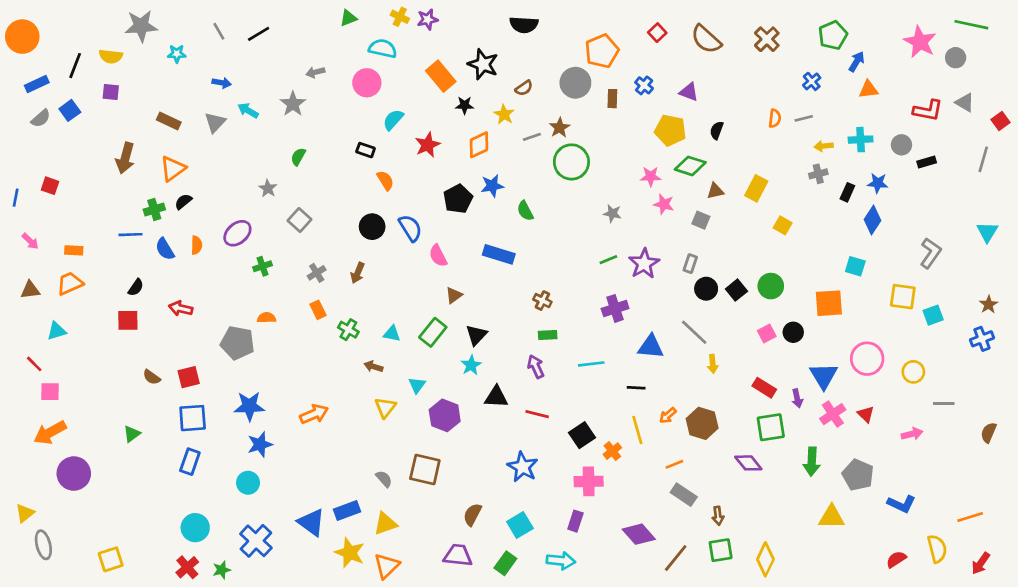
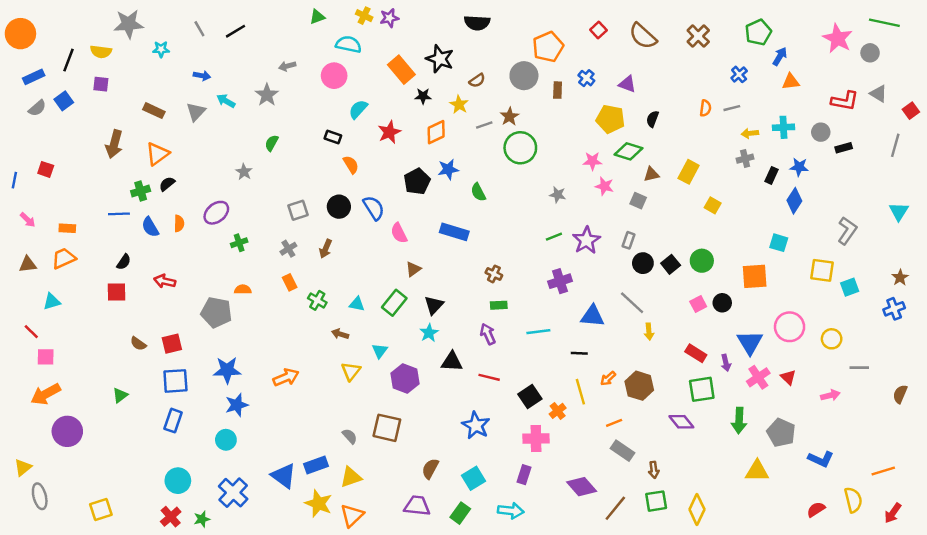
gray square: (300, 220) -> (298, 210), moved, turned 30

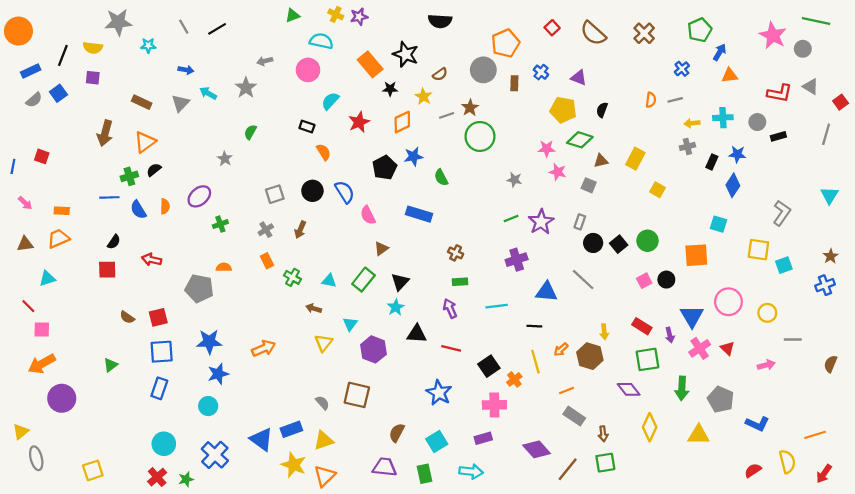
yellow arrow: (649, 332) -> (604, 332), moved
purple rectangle: (524, 475) -> (483, 438), turned 56
yellow diamond: (697, 509) -> (650, 427), moved
green rectangle: (460, 513) -> (425, 474), turned -48

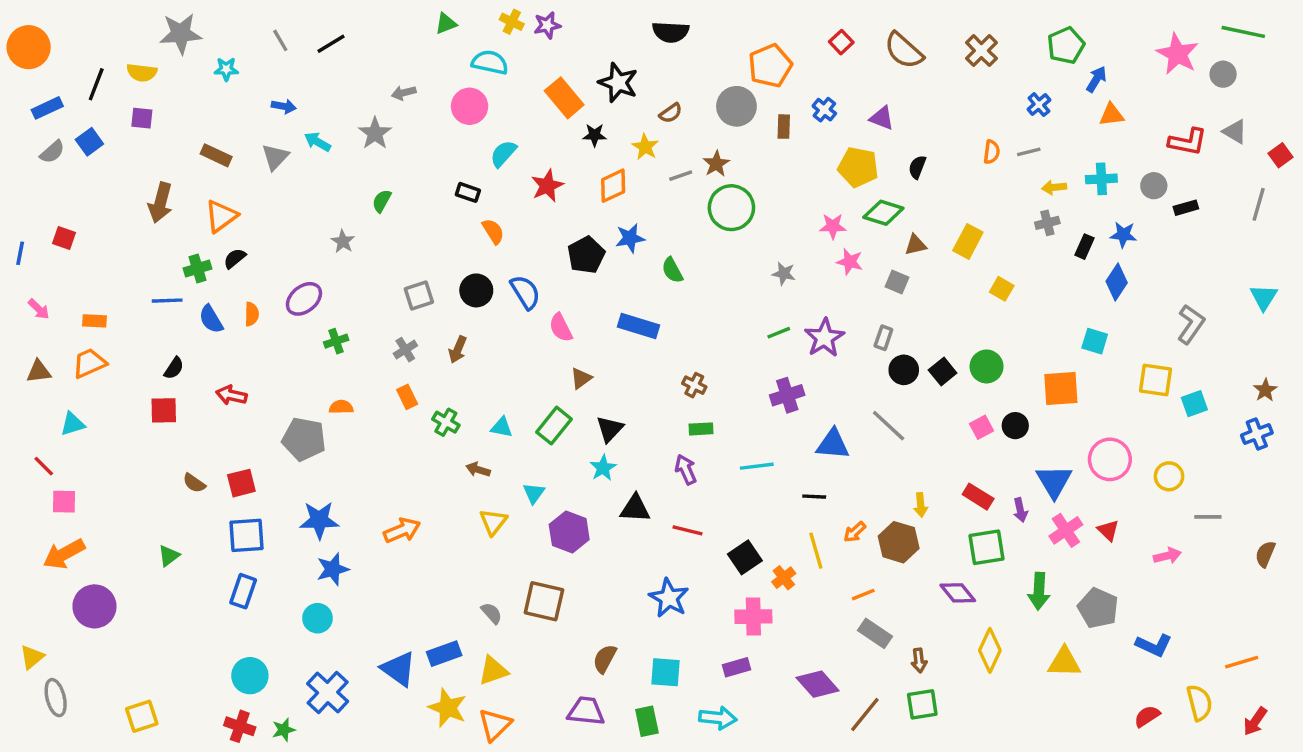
cyan square: (437, 442) -> (666, 672), turned 35
red cross: (157, 477) -> (240, 726), turned -30

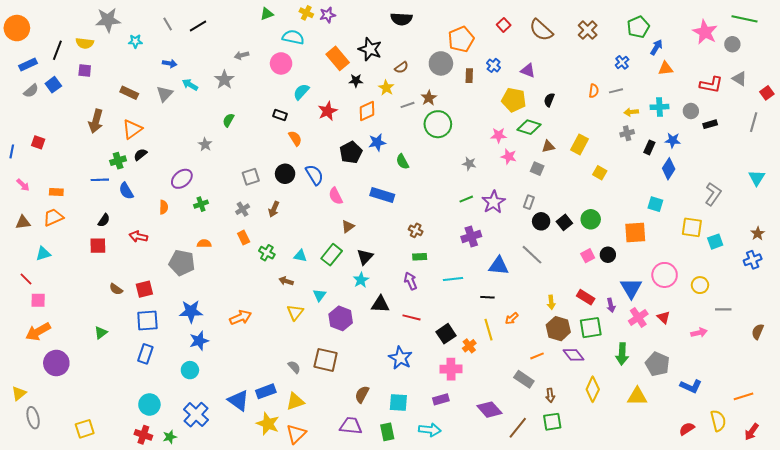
orange semicircle: (252, 314) -> (164, 207), moved
brown hexagon: (899, 542) -> (558, 329), moved
orange line: (863, 595) -> (537, 356), moved

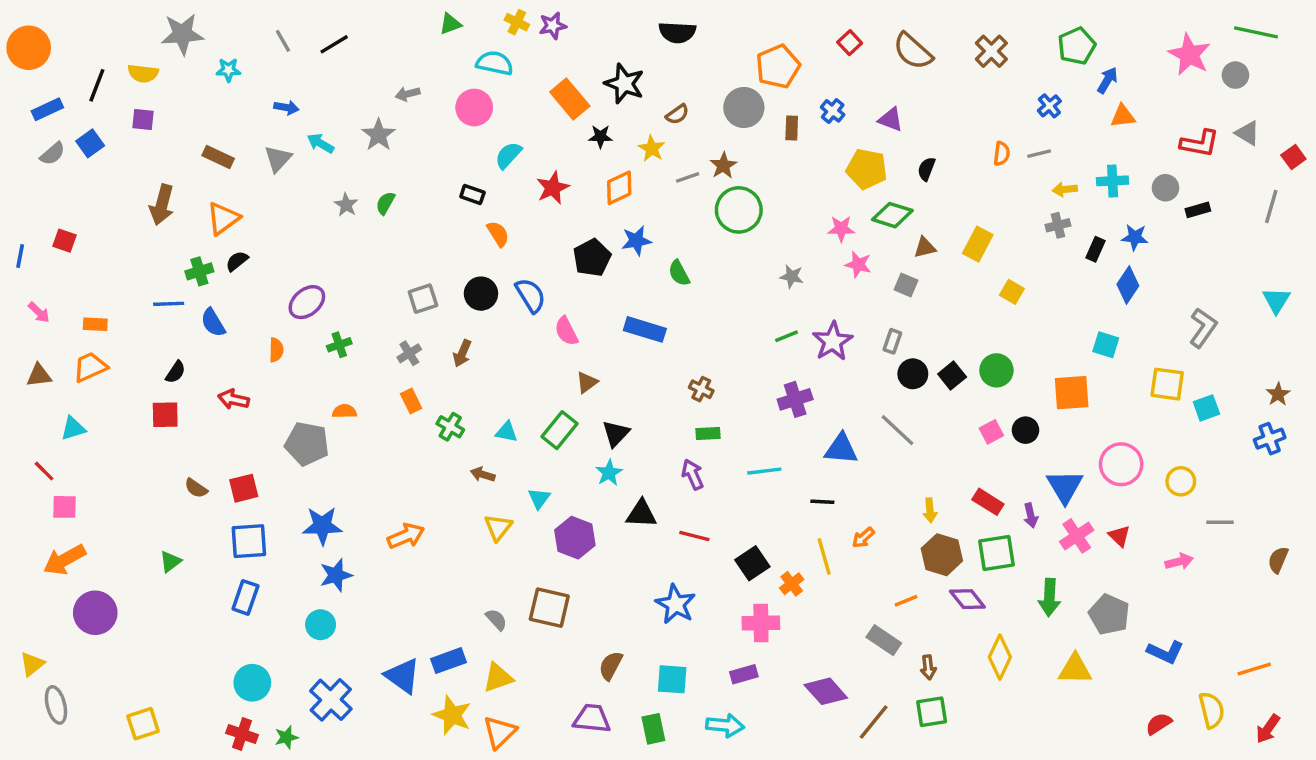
gray star: (205, 144) -> (346, 205), moved

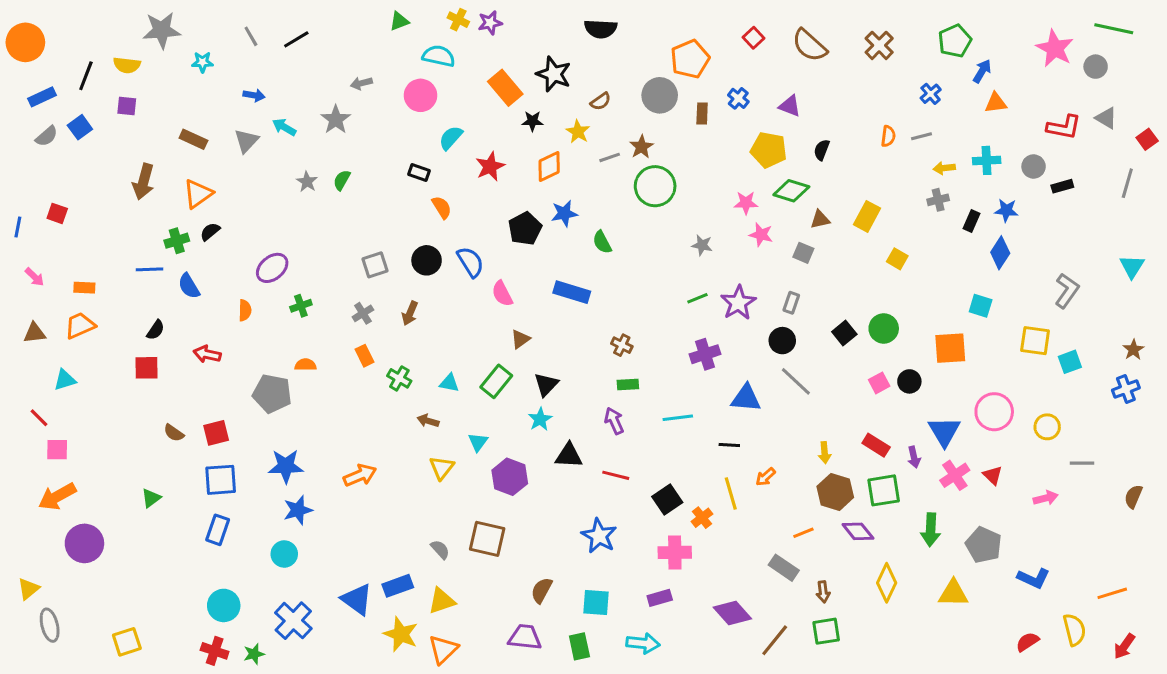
black circle: (913, 374) -> (782, 341), moved

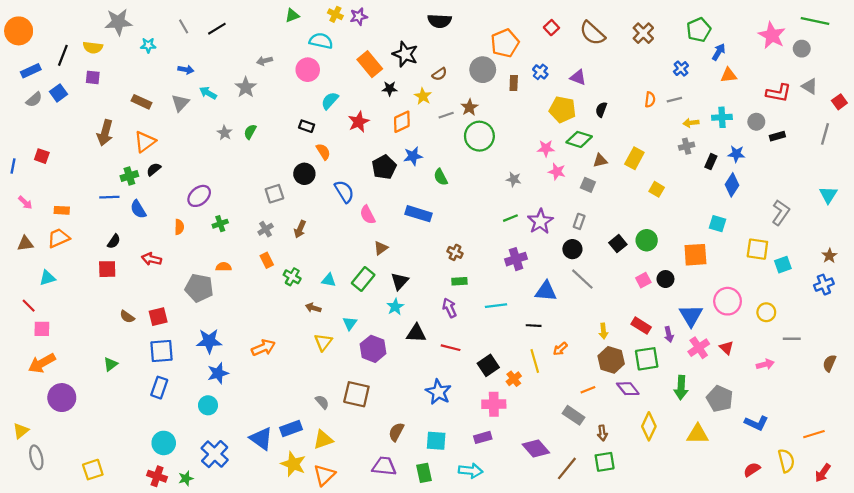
black circle: (427, 260) -> (304, 174), moved

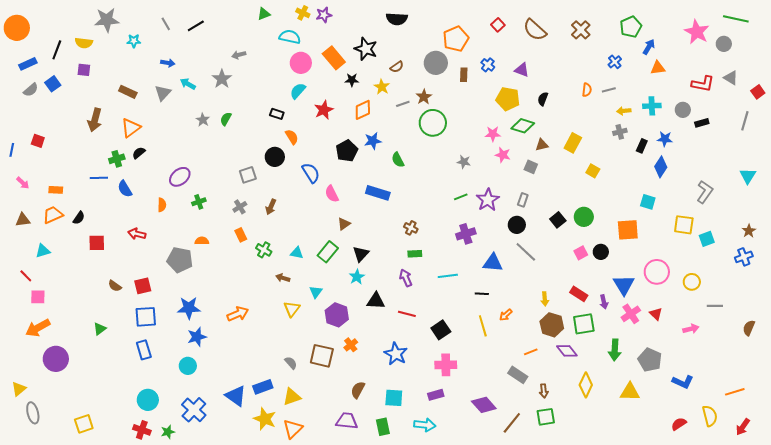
pink circle: (308, 70) -> (301, 63), moved
black semicircle: (114, 241) -> (79, 218), moved
orange cross: (514, 379) -> (351, 345), moved
blue rectangle: (159, 388) -> (144, 350), turned -36

